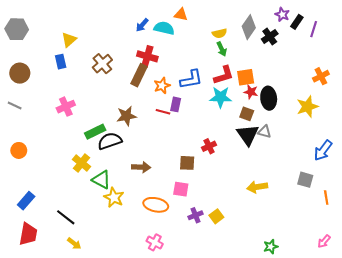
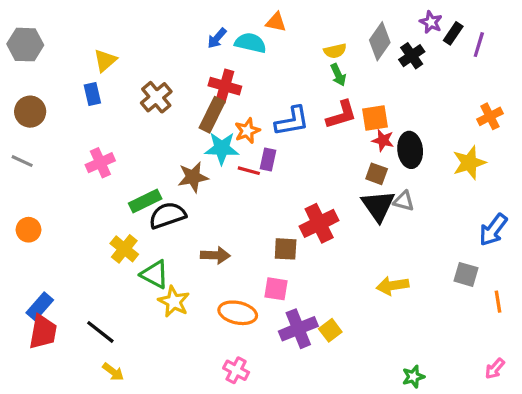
cyan star: (221, 97) -> (222, 148), moved
red cross: (209, 146) -> (319, 223), size x1.6
purple cross: (195, 215) -> (298, 329), size x1.6
red trapezoid: (28, 234) -> (43, 332), moved

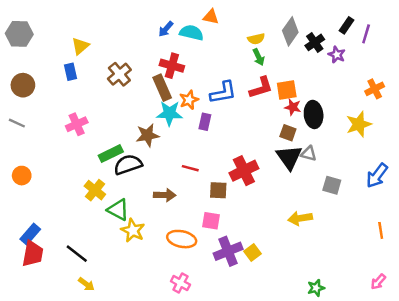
purple star: (431, 22) -> (337, 55), moved
brown rectangle: (212, 115) -> (162, 88), turned -50
red line: (249, 171) -> (190, 168), moved
gray square: (466, 274) -> (332, 185), moved

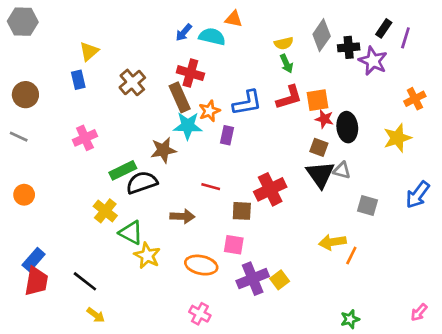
gray hexagon: (19, 34) -> (23, 22), moved
black cross: (315, 42) -> (349, 47), turned 30
purple star: (337, 55) -> (373, 61), size x1.5
orange line: (381, 230) -> (351, 256), moved, turned 35

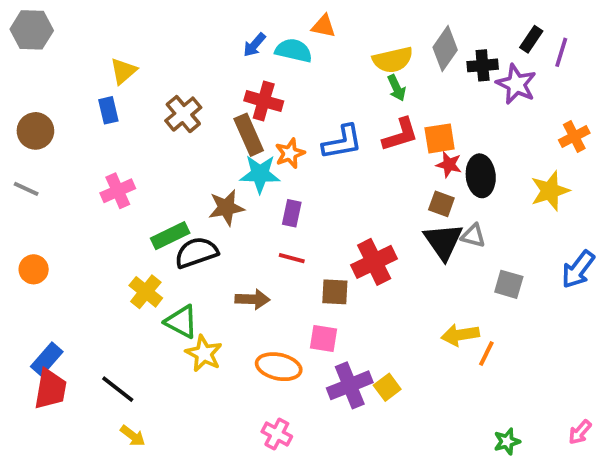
yellow semicircle: (284, 43) -> (393, 60), size x1.5
purple rectangle: (227, 135) -> (292, 213), moved
green star: (350, 319) -> (507, 441), moved

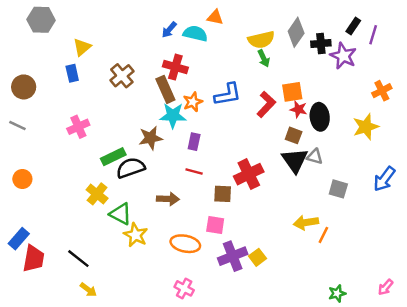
gray hexagon: (32, 30) -> (41, 20), moved
red L-shape: (400, 135) -> (266, 104), moved, turned -30
blue rectangle: (47, 359) -> (19, 239), moved

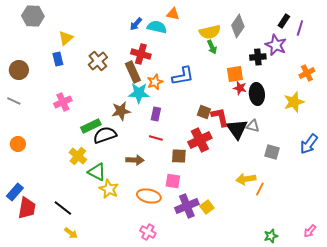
black cross: (321, 43) -> (258, 57), moved
red L-shape: (266, 104) -> (220, 117), moved, turned -55
brown square: (294, 135) -> (204, 112), moved

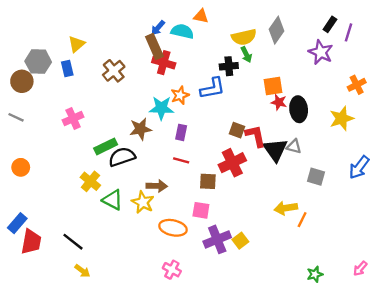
gray hexagon: (33, 16) -> (38, 62), moved
black cross: (258, 57) -> (229, 66), moved
brown rectangle: (133, 72) -> (154, 46), moved
yellow star: (109, 189) -> (143, 202), moved

